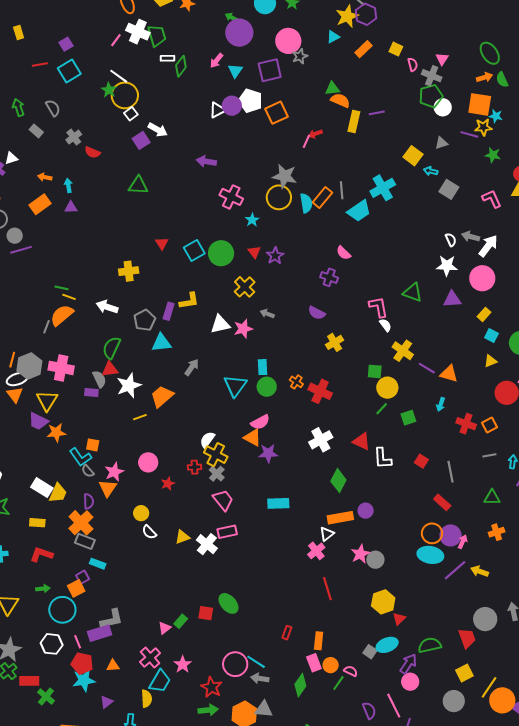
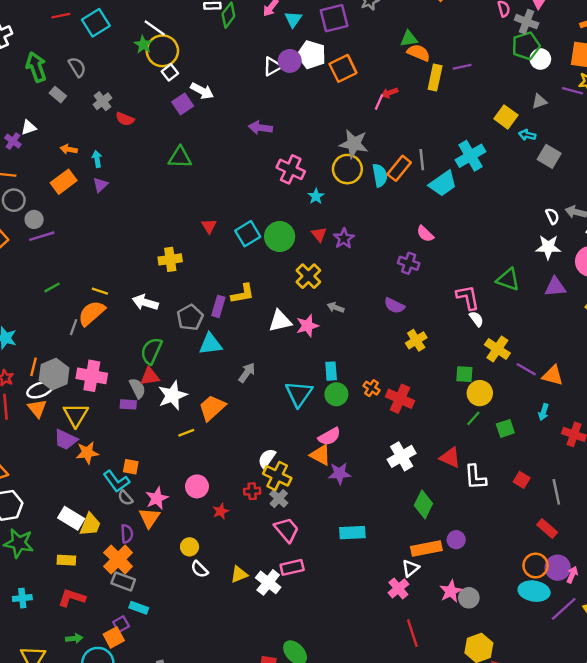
green arrow: (18, 107) -> (36, 67), size x1.4
purple triangle: (71, 207) -> (100, 185), turned -40
green line: (61, 288) -> (52, 287), moved, turned -40

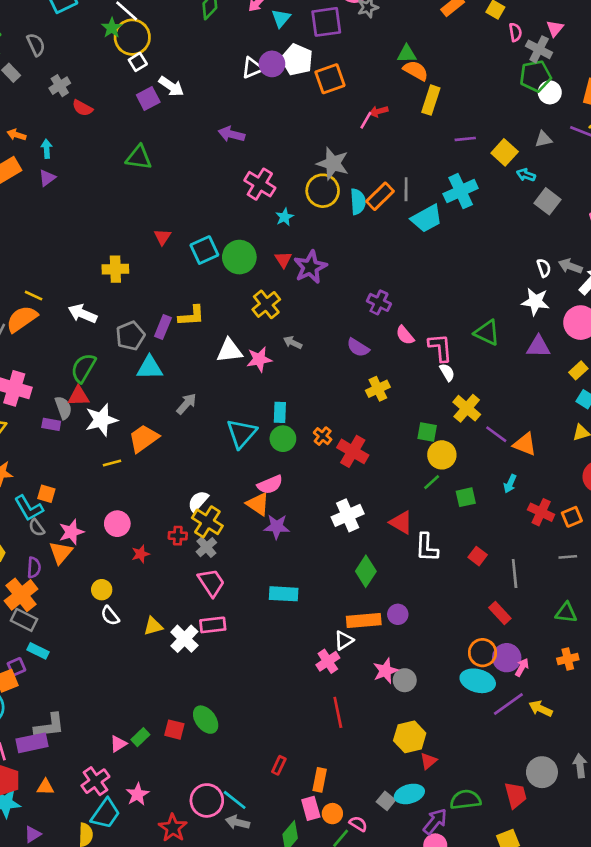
purple line: (462, 67) -> (465, 139), moved
pink semicircle: (425, 234) -> (405, 335), moved
purple star: (344, 238) -> (310, 267), size x1.4

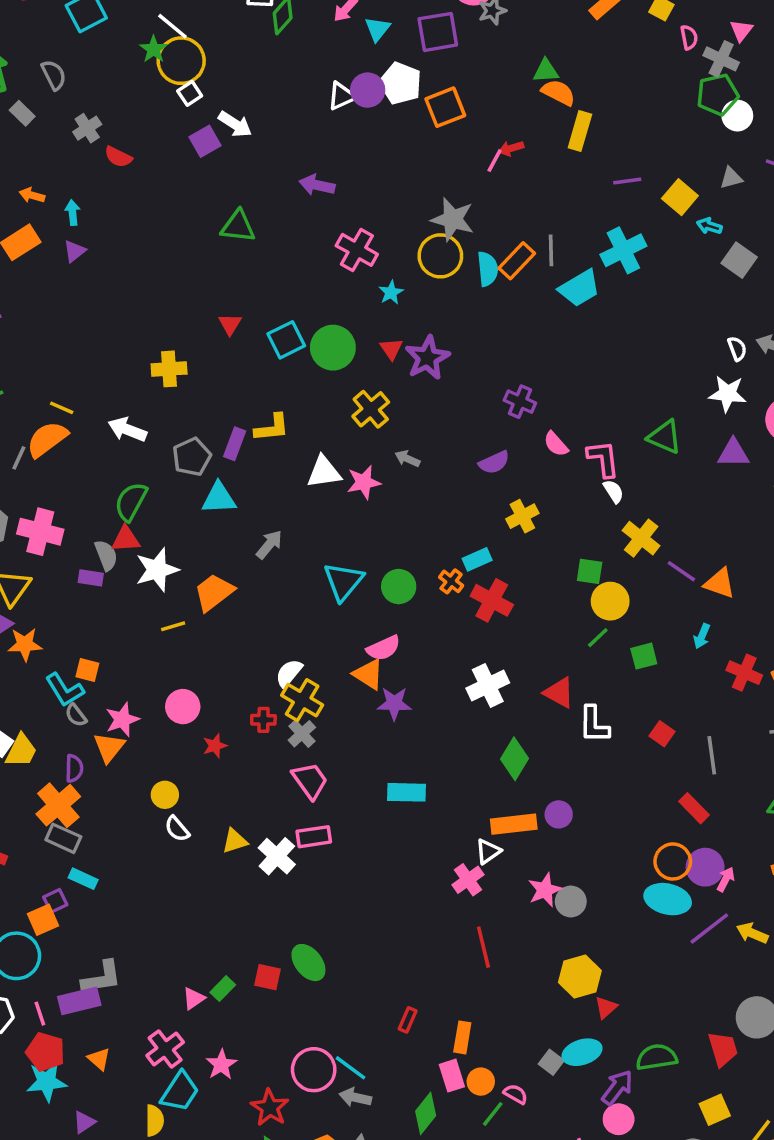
green triangle: (139, 157) -> (238, 226), moved
purple semicircle: (358, 348) -> (494, 462), turned -55
cyan rectangle: (280, 412) -> (477, 559), moved, turned 66
orange triangle: (45, 787) -> (99, 1059), turned 42

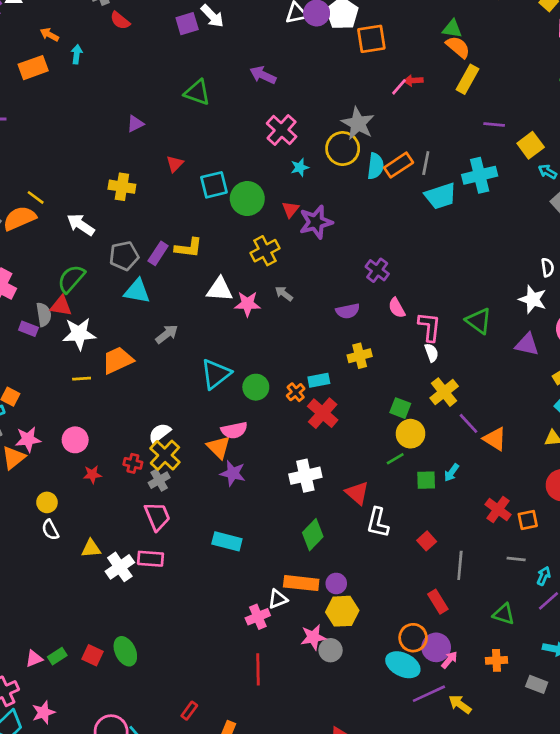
purple triangle: (75, 251) -> (135, 124), moved
cyan arrow: (702, 636) -> (451, 473), moved
yellow hexagon: (580, 977) -> (342, 611), moved

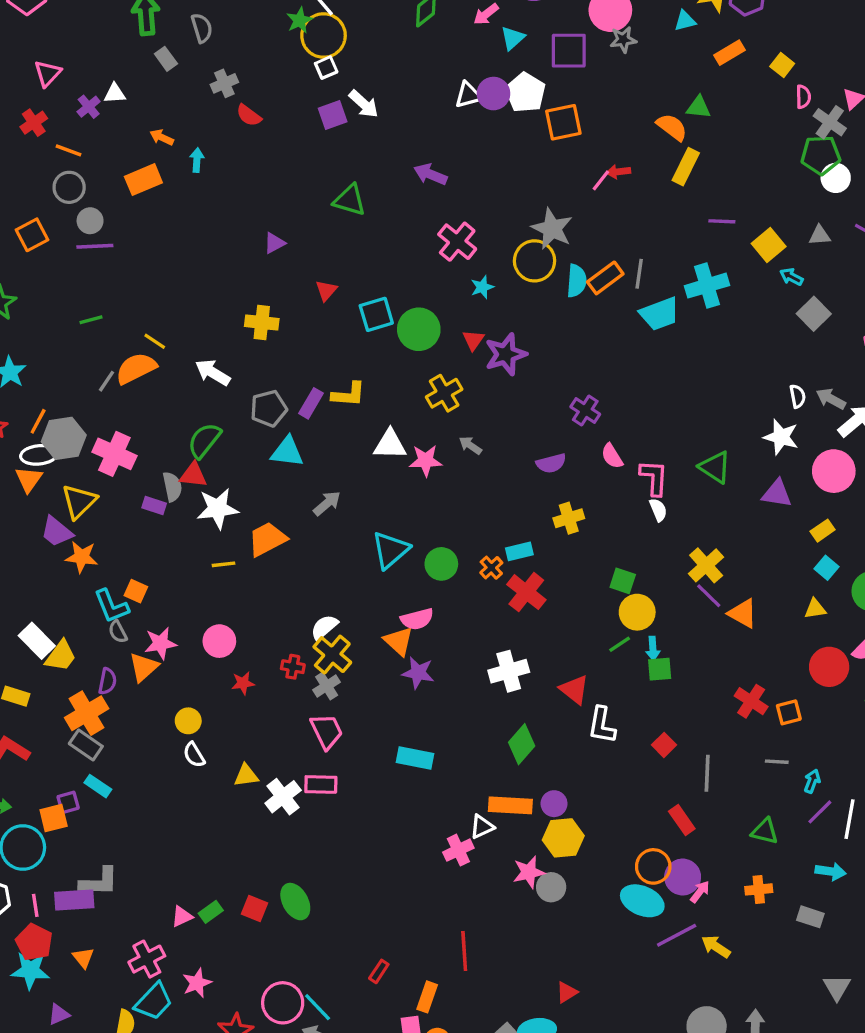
green triangle: (452, 29) -> (699, 107), moved
yellow cross: (444, 392) -> (706, 565), moved
cyan arrow: (451, 473) -> (653, 649), moved, turned -36
red line: (258, 669) -> (464, 951), moved

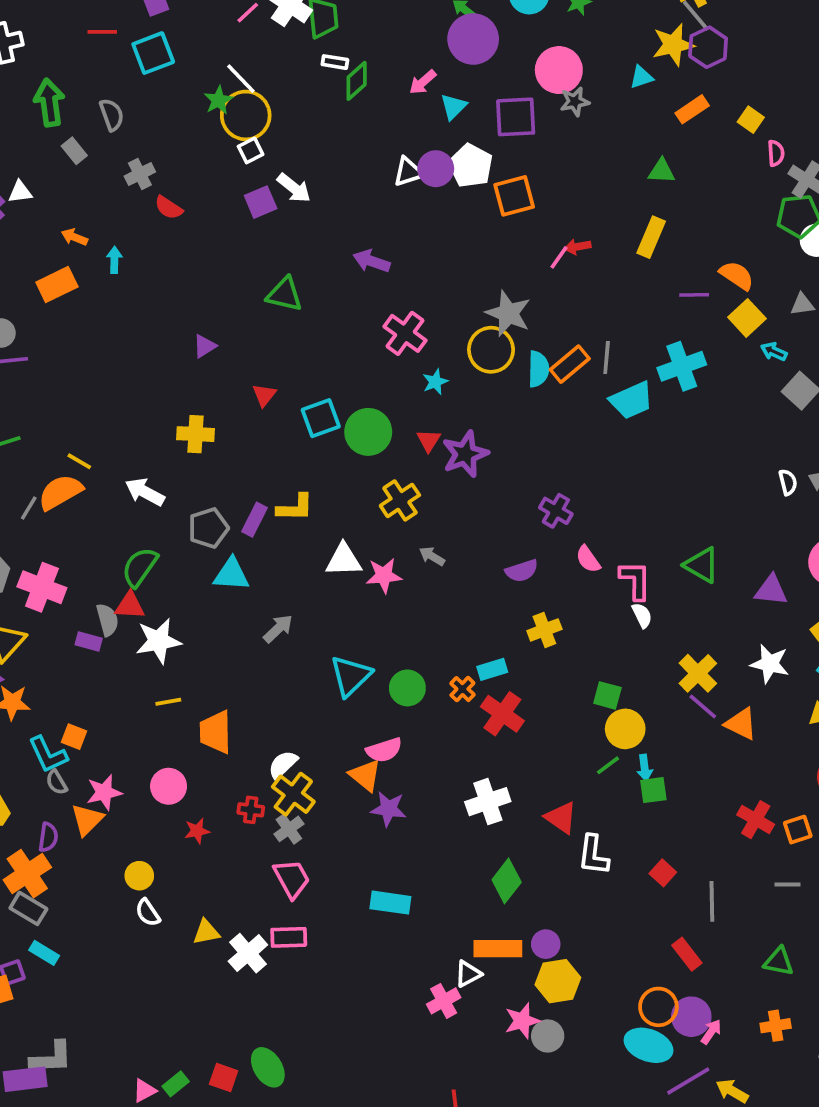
orange semicircle: (672, 127) -> (737, 275), moved
white star: (781, 437) -> (770, 664), moved
orange trapezoid: (267, 539) -> (215, 732), moved, turned -60

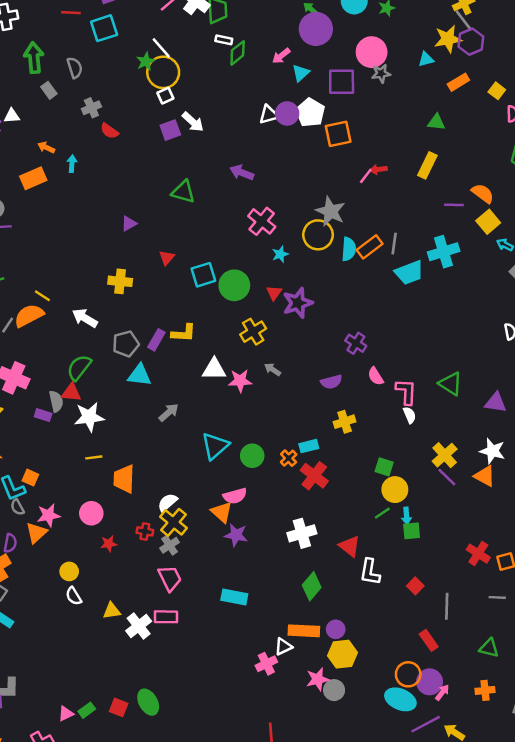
orange triangle: (741, 724) -> (485, 476), moved

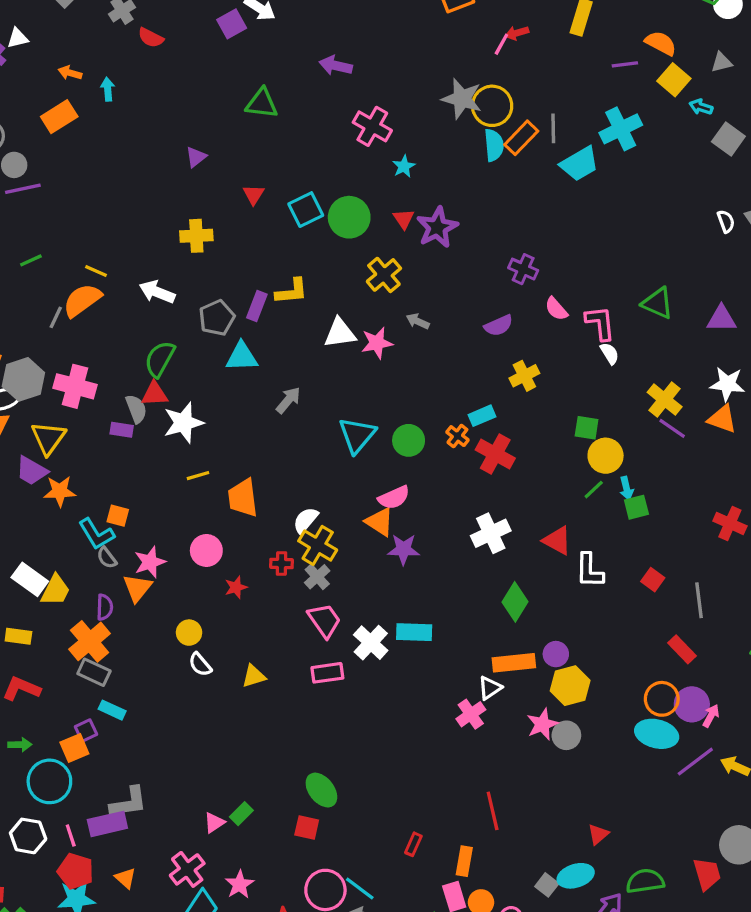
yellow circle: (318, 235) -> (492, 106), moved
white cross: (139, 626) -> (371, 643), moved
red square: (119, 707) -> (307, 827), moved

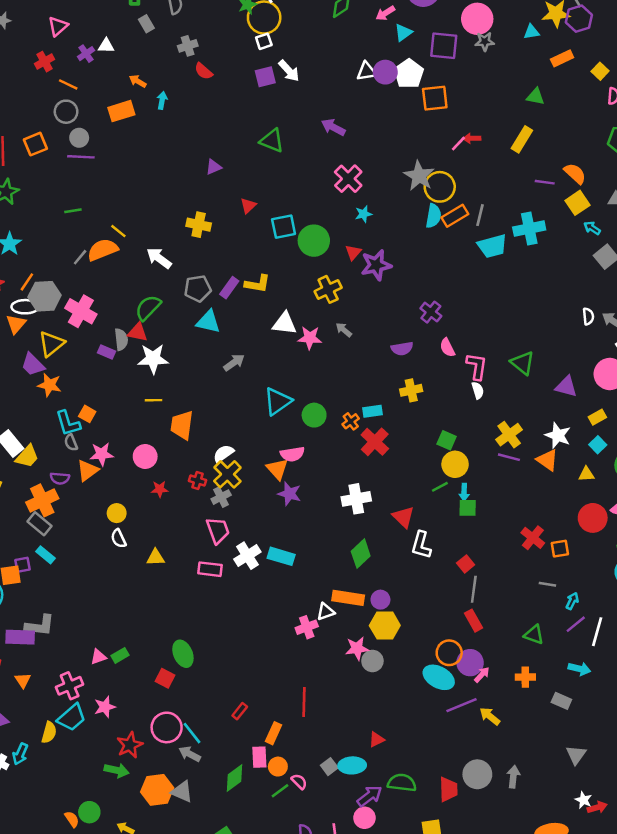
purple line: (672, 428) -> (509, 457), turned -35
gray line: (699, 600) -> (474, 589), moved
purple semicircle: (105, 607) -> (60, 478), turned 78

